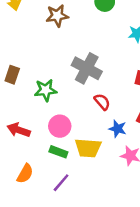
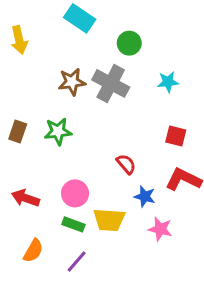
brown star: (57, 16) -> (72, 82), moved
gray cross: (87, 68) -> (111, 83), moved
green star: (46, 90) -> (58, 131), moved

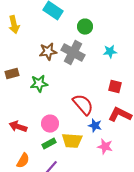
brown rectangle: (18, 131) -> (12, 74), moved, turned 56
red semicircle: (126, 164) -> (83, 105), size x1.6
green rectangle: (73, 224) -> (49, 144), turned -48

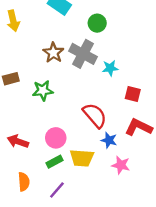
brown star: (48, 52) -> (53, 53), turned -30
cyan star: (110, 52) -> (110, 68), moved
orange semicircle: (23, 161) -> (24, 182), turned -35

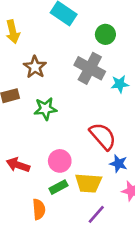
brown star: (53, 53) -> (35, 67), moved
orange semicircle: (24, 182) -> (39, 209), moved
purple line: (57, 190) -> (96, 214), moved

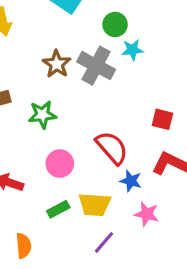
brown star: (35, 67) -> (57, 64), moved
cyan star: (120, 84) -> (132, 50), moved
pink circle: (60, 161) -> (60, 164), moved
orange semicircle: (39, 209) -> (23, 246), moved

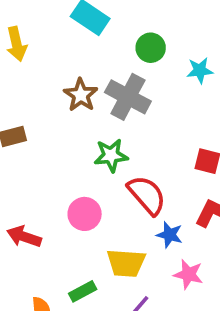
cyan star: (132, 50) -> (200, 70), moved
green star: (42, 115) -> (111, 155), moved
green rectangle: (58, 209) -> (83, 291), moved

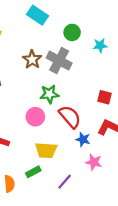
pink circle: (85, 214) -> (35, 117), moved
yellow trapezoid: (126, 263) -> (46, 150), moved

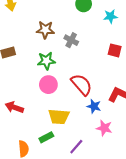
brown star: (32, 59) -> (45, 30), turned -30
gray cross: (59, 61) -> (71, 40), moved, size x0.6
green star: (49, 94) -> (46, 61), moved
red square: (105, 97) -> (115, 50), moved

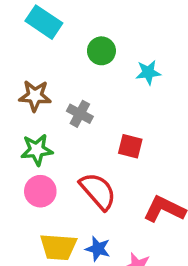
red square: (115, 50) -> (130, 146), moved
blue star: (94, 106) -> (98, 249), moved

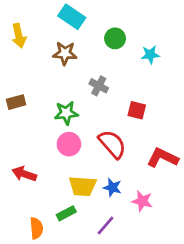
brown star: (35, 96) -> (65, 53), moved

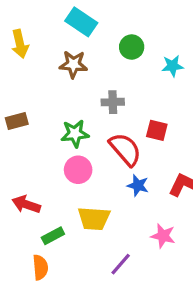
gray cross: (99, 86) -> (113, 102), turned -30
red semicircle: (112, 144) -> (125, 149), moved
blue star: (112, 188) -> (138, 185), moved
green rectangle: (66, 213) -> (53, 236), moved

